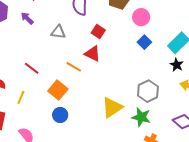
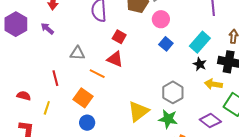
gray triangle: (58, 32) -> (77, 53), moved
red line: (32, 68) -> (55, 78), turned 42

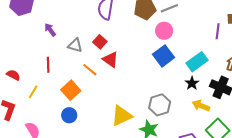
purple arrow: (47, 29) -> (50, 30), moved
red square: (119, 37) -> (100, 42), moved
blue square: (166, 44) -> (164, 56), size x1.5

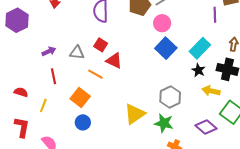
purple arrow: (50, 30) -> (49, 51), moved, turned 112

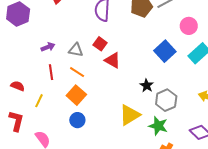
pink circle: (162, 23) -> (189, 26), moved
black star: (198, 70) -> (147, 85), moved
orange line: (95, 74) -> (77, 72), moved

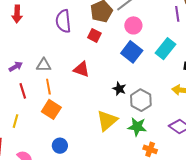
pink circle: (189, 26) -> (133, 25), moved
red square: (100, 44) -> (94, 35), moved
orange line: (77, 72) -> (48, 87), turned 56
blue circle: (77, 120) -> (60, 146), moved

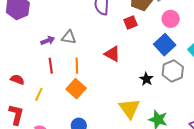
red square: (94, 35) -> (130, 22), turned 32
gray triangle: (44, 65) -> (69, 37), moved
gray hexagon: (141, 100) -> (173, 71), moved
yellow triangle: (107, 121) -> (129, 108), turned -35

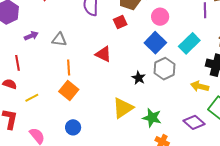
purple arrow: (48, 41) -> (31, 36), moved
red line: (51, 66) -> (17, 63), moved
yellow line: (39, 94) -> (32, 98), turned 40
yellow triangle: (129, 108) -> (123, 108), turned 35

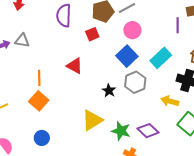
gray triangle: (59, 40) -> (22, 40), moved
purple diamond: (194, 122) -> (148, 131), moved

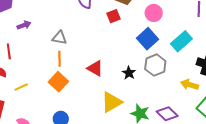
gray triangle: (22, 40) -> (59, 38), moved
red triangle: (75, 66) -> (95, 68), moved

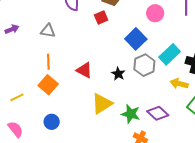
pink circle: (154, 13) -> (155, 13), moved
gray triangle: (59, 38) -> (48, 31), moved
cyan rectangle: (181, 41) -> (170, 54), moved
yellow line: (21, 87) -> (17, 97), moved

